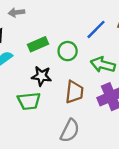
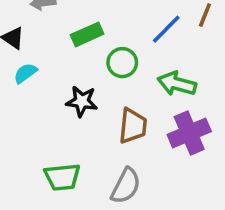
green rectangle: (38, 44) -> (87, 34), moved
green trapezoid: (29, 101) -> (62, 177), moved

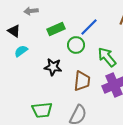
blue line: (166, 29) -> (89, 27), moved
green arrow: (177, 84) -> (107, 57), turned 35

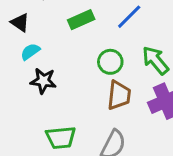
green circle: (76, 45) -> (110, 62), moved
black star: (53, 67) -> (43, 81), moved

